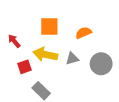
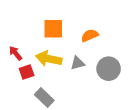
red arrow: (14, 41) -> (16, 53), moved

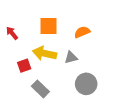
red arrow: (16, 53) -> (12, 33), moved
gray circle: (109, 69) -> (86, 84), moved

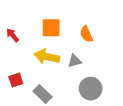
orange semicircle: (82, 32) -> (86, 34), turned -91
red square: (24, 66) -> (16, 80), moved

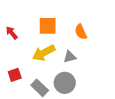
yellow arrow: (47, 57) -> (44, 53), turned -40
gray circle: (91, 89) -> (65, 83), moved

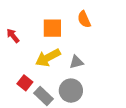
orange semicircle: (81, 32) -> (84, 19), moved
red square: (15, 75) -> (25, 83), moved, turned -32

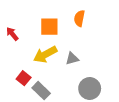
orange semicircle: (84, 19) -> (79, 18), turned 35
gray circle: (71, 91) -> (90, 89), moved

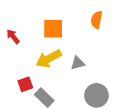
orange semicircle: (79, 18) -> (96, 20), moved
red square: (24, 78) -> (25, 84), turned 32

